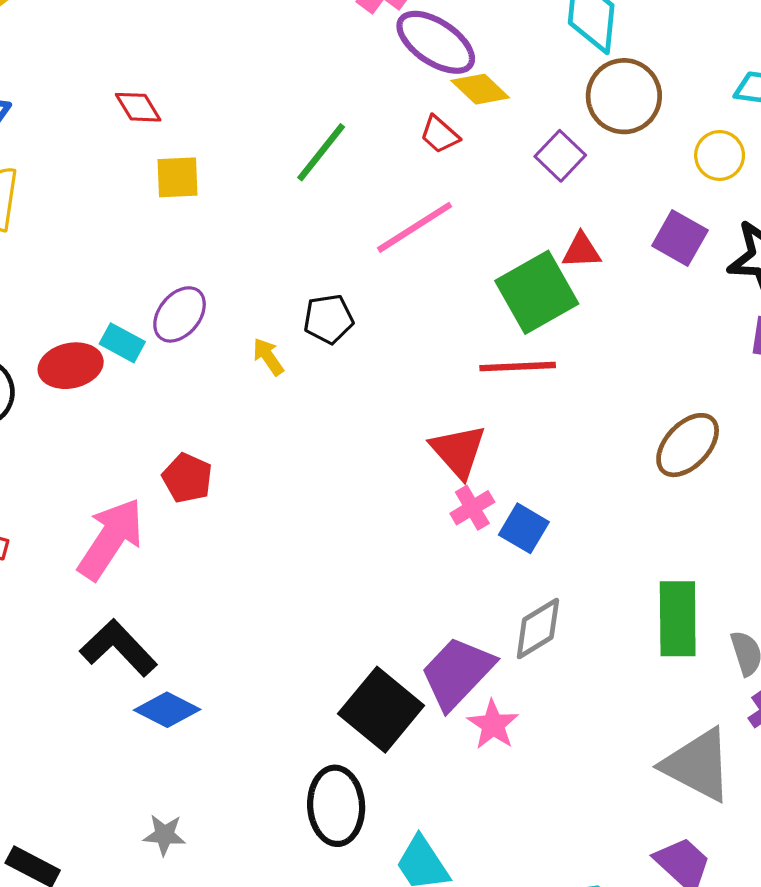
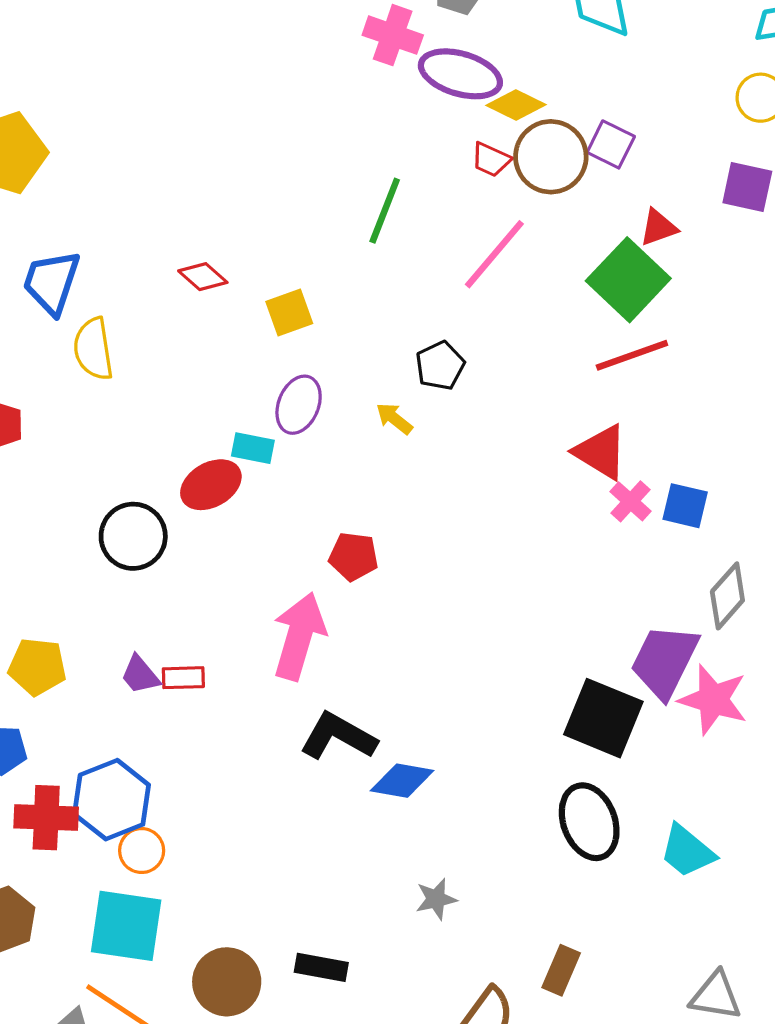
brown circle: (624, 96) -> (551, 157), moved
red diamond: (138, 107) -> (203, 277), moved
yellow square: (178, 177) -> (289, 313), moved
pink star: (493, 725) -> (713, 700), size x1.4

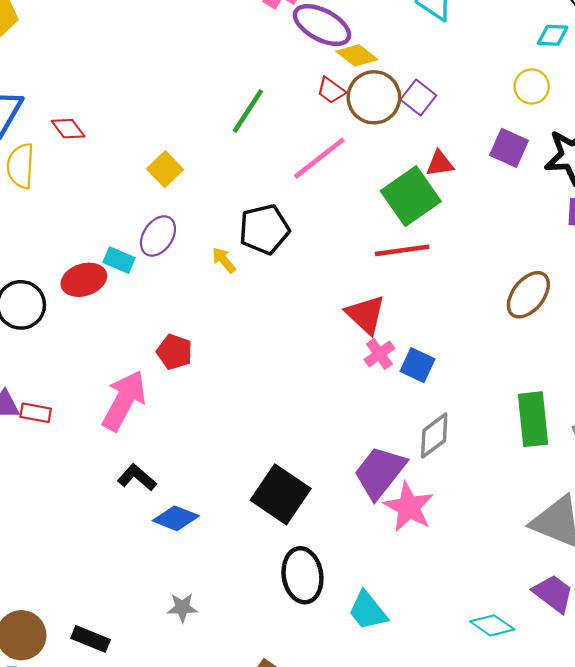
red diamond: (203, 277) -> (68, 129), moved
yellow square: (289, 313) -> (165, 169), turned -36
black pentagon: (440, 366) -> (264, 229), size x1.4
black square: (603, 718) -> (281, 494), moved
black L-shape: (338, 736) -> (137, 477), size x0.7

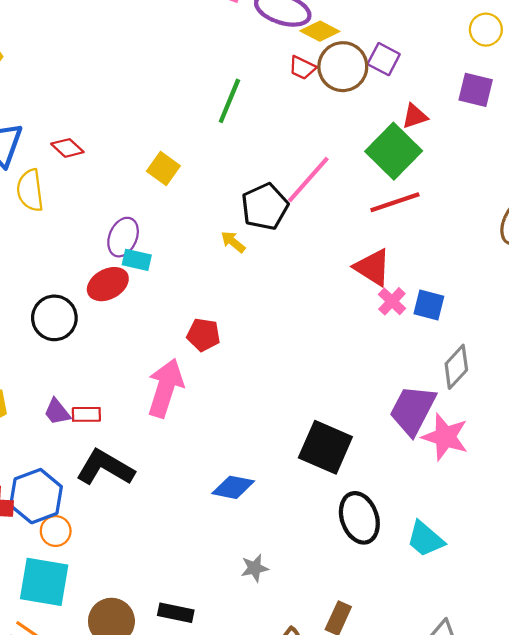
pink line: (319, 158) -> (308, 179), moved
purple ellipse: (158, 236) -> (123, 237), moved
black L-shape: (137, 477) -> (105, 468), moved, size x1.6

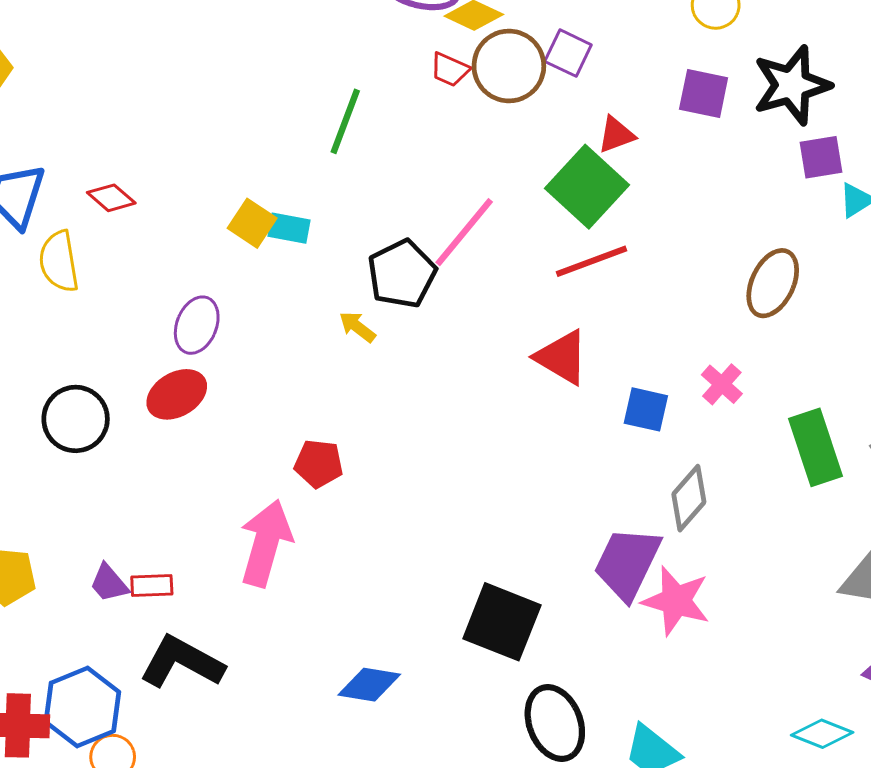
cyan rectangle: (137, 260) -> (289, 228), moved
pink cross: (392, 301) -> (722, 384), moved
black circle: (54, 318) -> (76, 419), moved

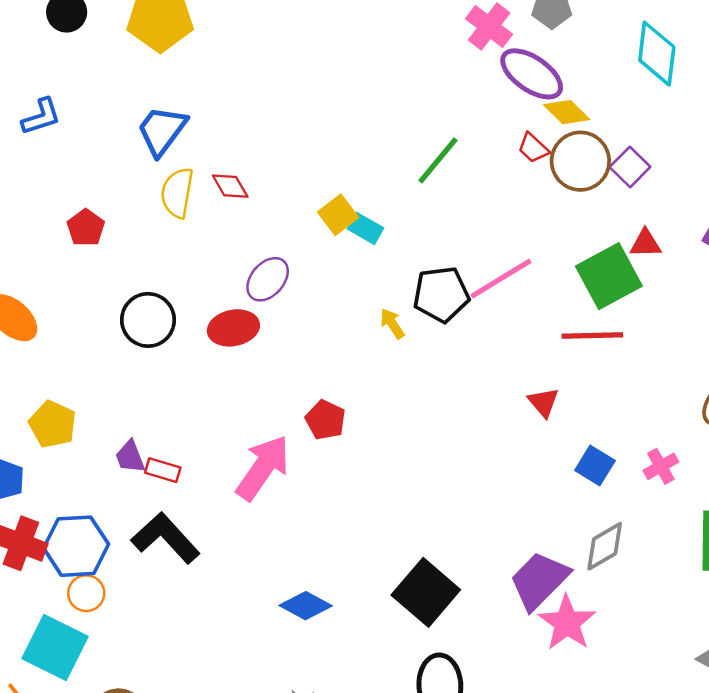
red diamond: (111, 198) -> (230, 186), moved
red triangle: (562, 357) -> (543, 402), size x0.7

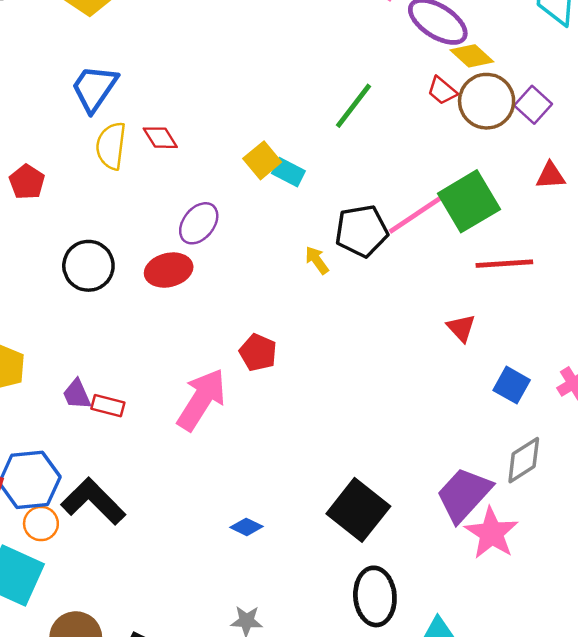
green square: (609, 276) -> (469, 201), moved
black L-shape: (166, 538) -> (93, 501), moved
blue diamond: (306, 606) -> (247, 527), size x0.7

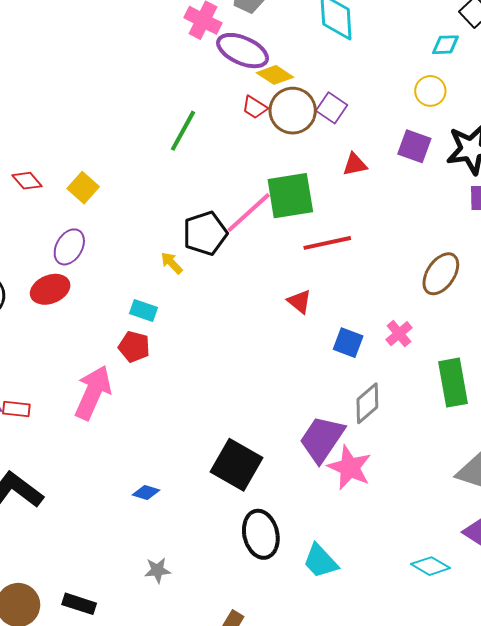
yellow square: (262, 160) -> (83, 188), moved
cyan rectangle: (288, 172) -> (144, 311), moved
green square: (469, 201) -> (290, 196), turned 30

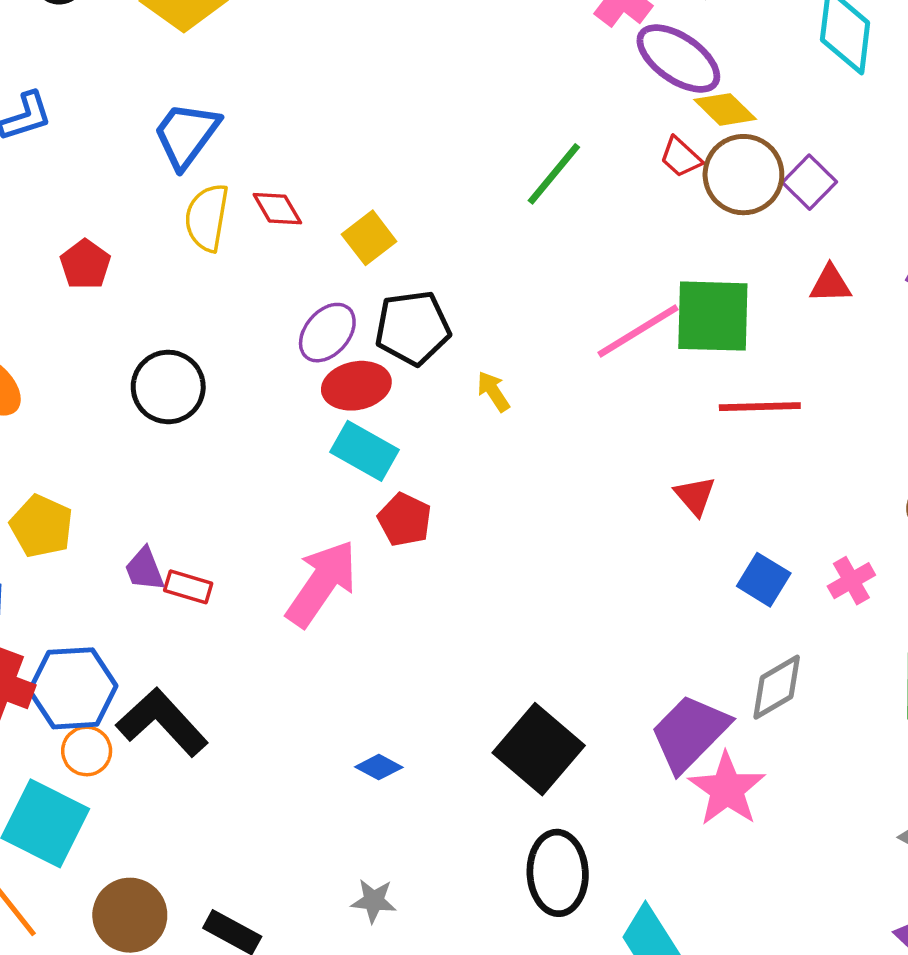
black pentagon: (205, 233) -> (413, 328), moved
red ellipse: (50, 289) -> (356, 386), moved
cyan rectangle: (144, 311) -> (364, 451), moved, size x1.4

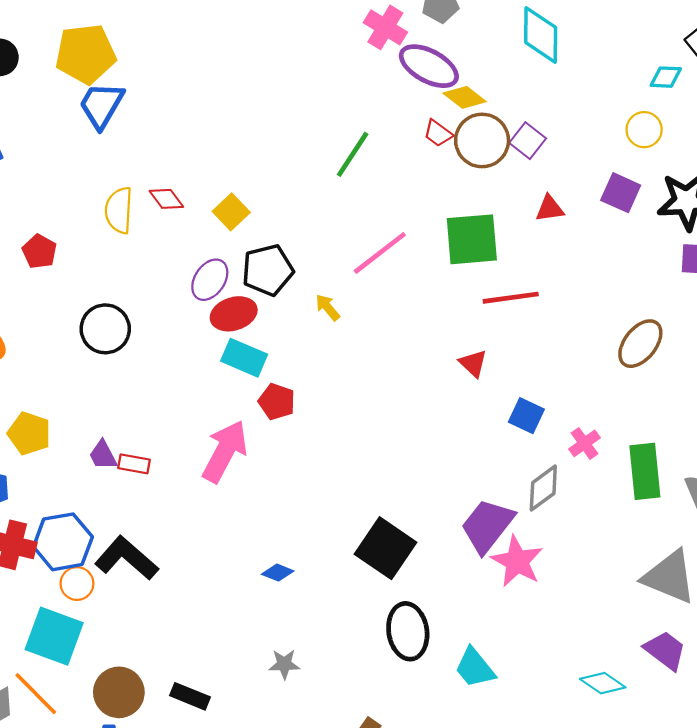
blue trapezoid: (186, 135) -> (101, 105), moved
pink line: (638, 331) -> (380, 253), moved
pink cross: (851, 581) -> (584, 443), moved

